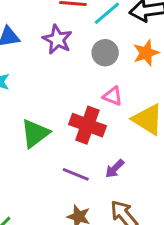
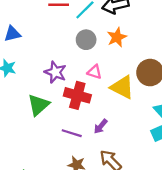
purple star: (57, 39) -> (55, 72), moved

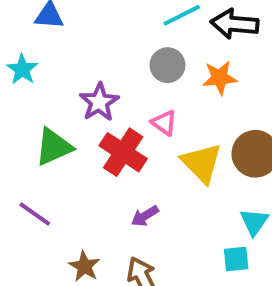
purple line: (72, 133) -> (35, 214), moved

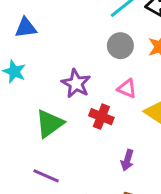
red cross: (123, 152) -> (101, 117), size x0.7
purple arrow: (145, 216) -> (127, 160), turned -30

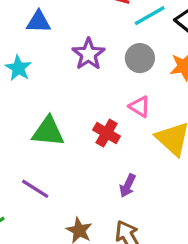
purple star: (76, 84) -> (88, 54), moved
green triangle: (50, 124) -> (48, 132), turned 32

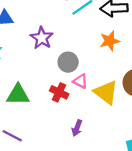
gray circle: (140, 58) -> (68, 62), moved
pink triangle: (140, 107) -> (80, 81), moved

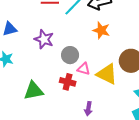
orange star: (110, 41) -> (101, 30), turned -30

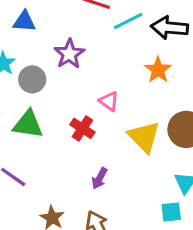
gray circle: (70, 55) -> (32, 79), moved
pink triangle: (84, 69) -> (109, 101), moved

